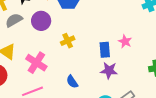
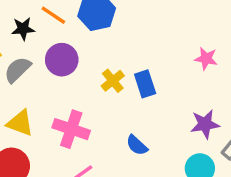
blue rectangle: (105, 50) -> (145, 84), moved
purple star: (109, 71) -> (205, 124), moved

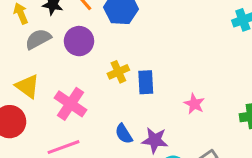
pink star: (206, 59) -> (194, 104), moved
purple star: (205, 124) -> (155, 140), moved

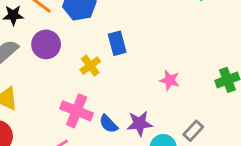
blue rectangle: (146, 82) -> (117, 43), moved
pink cross: (70, 104) -> (77, 111), moved

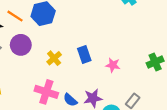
blue rectangle: (117, 43) -> (84, 54), moved

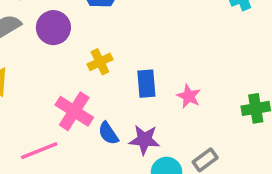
blue rectangle: (84, 54) -> (146, 84), moved

